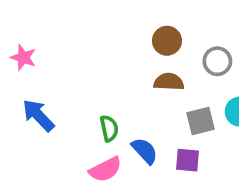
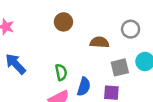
brown circle: (167, 41) -> (63, 22), moved
blue semicircle: (145, 151) -> (84, 87), turned 60

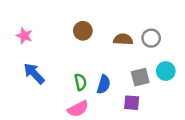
brown semicircle: (99, 42) -> (123, 39), moved
blue semicircle: (84, 87) -> (104, 84), moved

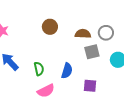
gray square: (140, 77) -> (92, 52), moved
green semicircle: (80, 82) -> (39, 69), moved

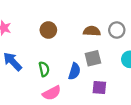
brown circle: (50, 27) -> (48, 30), moved
gray square: (92, 52) -> (93, 58), moved

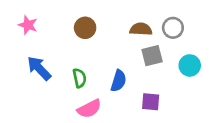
gray square: (93, 58) -> (152, 56), moved

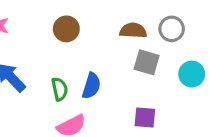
gray square: (152, 56) -> (147, 62), turned 30
blue semicircle: (119, 81) -> (91, 86), moved

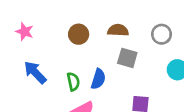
brown semicircle: (133, 31) -> (118, 30), moved
gray square: (147, 62) -> (127, 58), moved

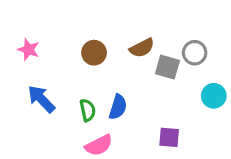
brown semicircle: (118, 30) -> (142, 48), turned 150
gray square: (127, 58) -> (167, 67), moved

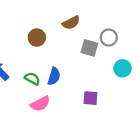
brown semicircle: (142, 48) -> (71, 23), moved
green semicircle: (88, 110) -> (32, 79), turned -49

